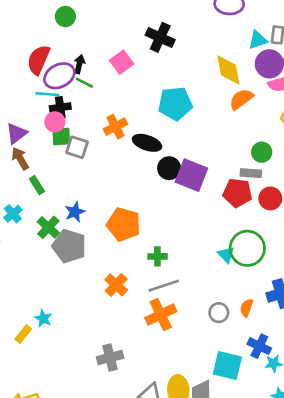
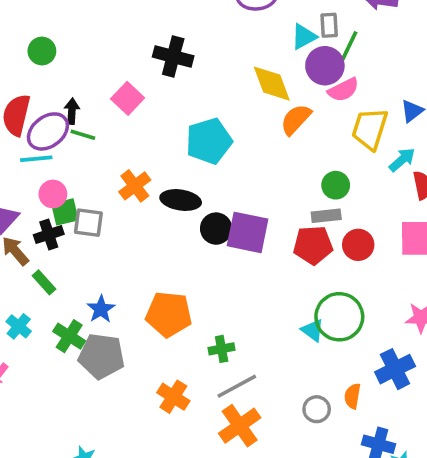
black cross: (60, 107) -> (49, 235), moved

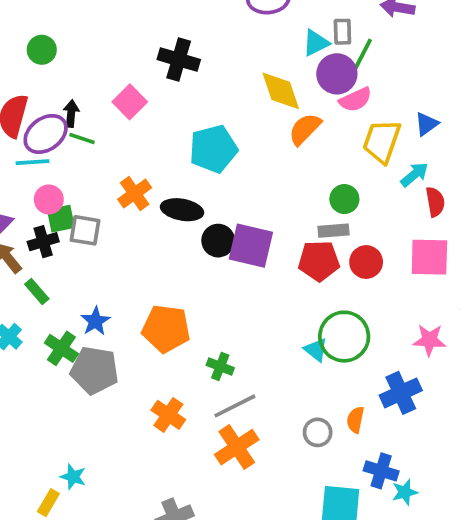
green cross: (222, 349) -> (220, 366), turned 30

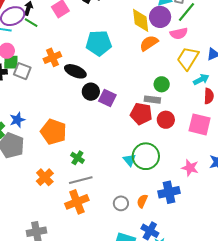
purple circle: (337, 74) -> (160, 17), moved
purple square: (251, 246) -> (107, 98), size x0.7

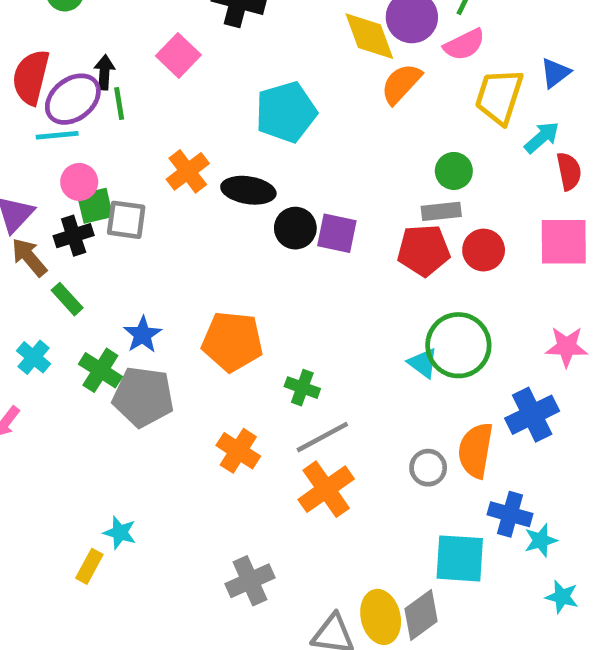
green line: (31, 23) -> (119, 103), turned 64
orange semicircle: (142, 201) -> (476, 450), size x1.6

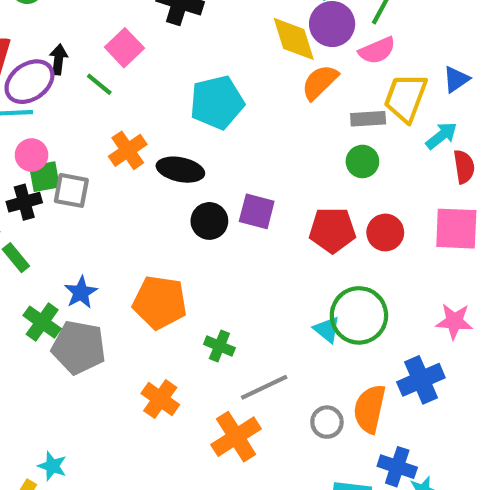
green line: (119, 103) -> (99, 84), moved, turned -44
gray rectangle: (441, 211) -> (368, 119), moved
black circle: (295, 228) -> (209, 221), moved
gray line: (322, 437) -> (264, 387), moved

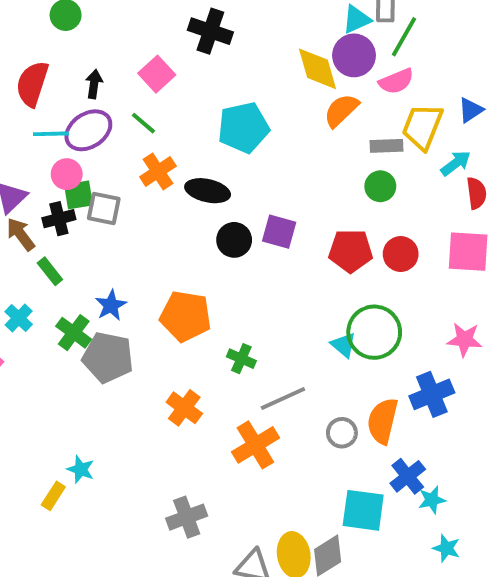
purple ellipse: (29, 82) -> (88, 130), moved
green line: (99, 84) -> (143, 123), moved
blue cross: (397, 467) -> (408, 476), turned 32

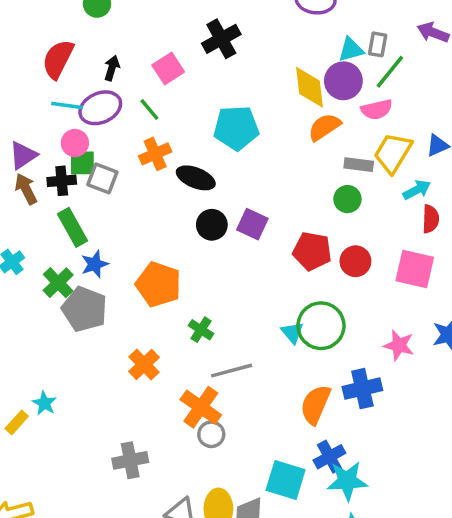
black cross: (210, 31) -> (221, 39), turned 33
green rectangle: (50, 271) -> (73, 227), moved, size x1.5
gray circle: (342, 433) -> (211, 434), moved
orange cross: (255, 445) -> (201, 407), turned -33
cyan star: (432, 500) -> (347, 481), size x1.6

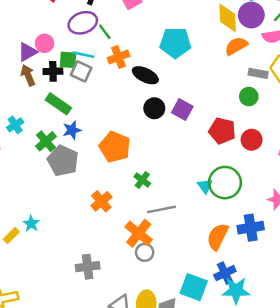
cyan line: (67, 105) -> (83, 55), moved
green line: (149, 109) -> (105, 32), moved
pink circle: (75, 143) -> (45, 43), moved
green rectangle: (73, 227) -> (58, 104), turned -30

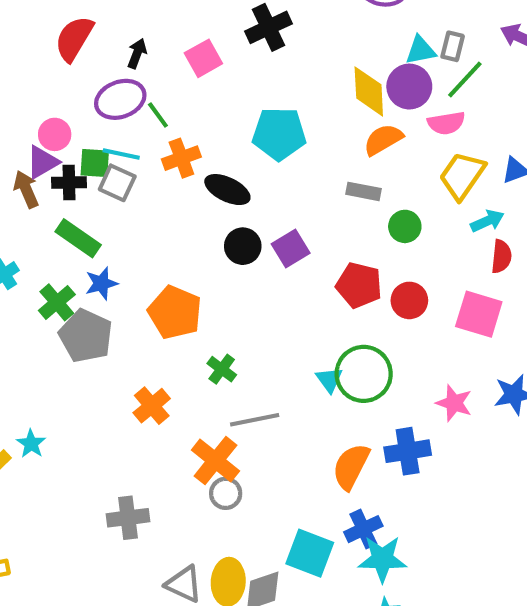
purple triangle: (27, 52) -> (42, 162), moved
gray rectangle: (258, 73) -> (363, 191), moved
purple square: (182, 110) -> (291, 249), turned 30

